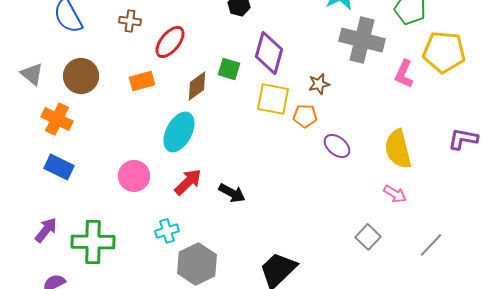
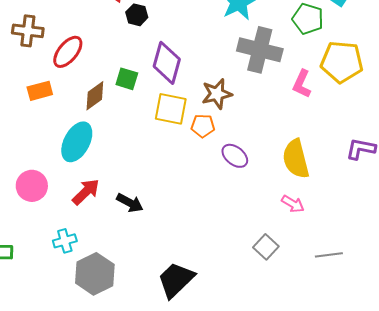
brown cross: (130, 21) -> (28, 31), size x1.4
brown star: (319, 84) -> (217, 94), size x1.4
gray line: (431, 245) -> (329, 255), turned 40

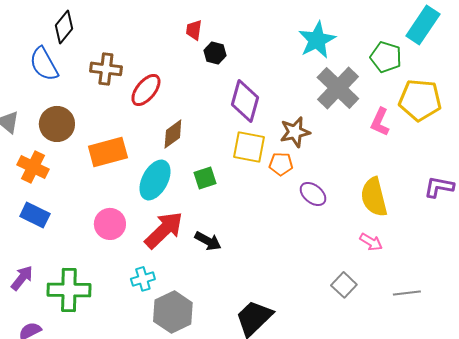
gray cross: (260, 50) -> (338, 88), turned 30
green square: (127, 79) -> (205, 178), moved, turned -35
orange rectangle: (40, 91) -> (108, 152), moved, size x1.5
red arrow: (86, 192) -> (164, 230), size x1.4

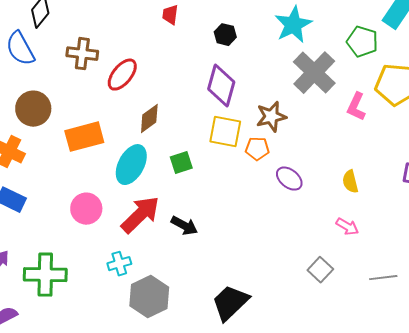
black hexagon: (215, 53) -> (225, 35), moved
yellow semicircle: (374, 197) -> (350, 182), size x0.6

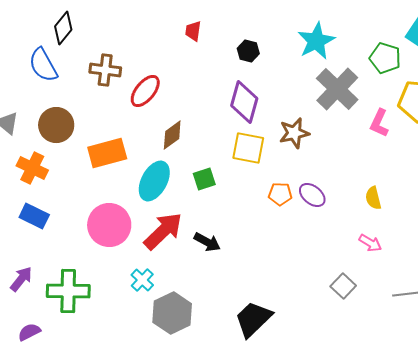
orange pentagon: (257, 149) -> (280, 194), moved
pink circle: (86, 209) -> (109, 225), size x1.4
cyan cross: (119, 264) -> (142, 280), turned -30

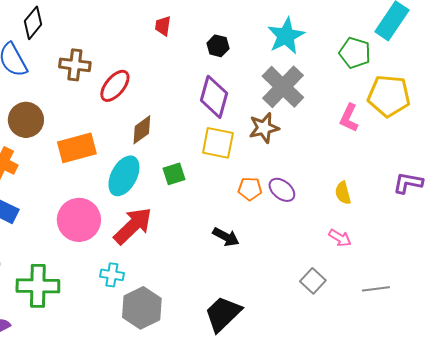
gray cross: (337, 89) -> (283, 87), moved
black arrow: (207, 242) -> (226, 237), moved
cyan cross: (142, 280) -> (112, 275), turned -35

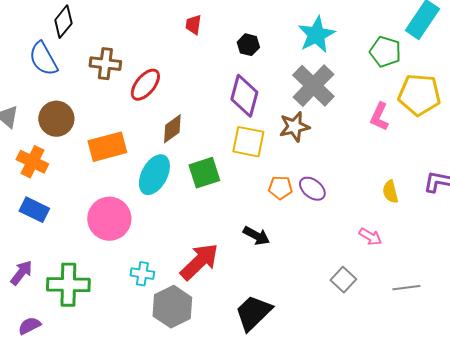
green square: (174, 174) -> (204, 173), size x1.4
yellow semicircle: (343, 193) -> (390, 192), moved
red arrow: (133, 226) -> (199, 262), moved

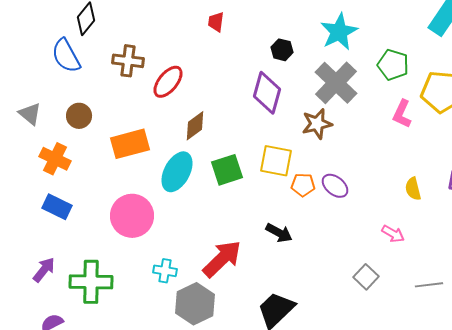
black hexagon: (248, 45) -> (282, 50), moved
green pentagon: (385, 52) -> (393, 65), moved
brown circle: (56, 119) -> (79, 116), size x0.7
yellow square: (248, 142) -> (276, 161), moved

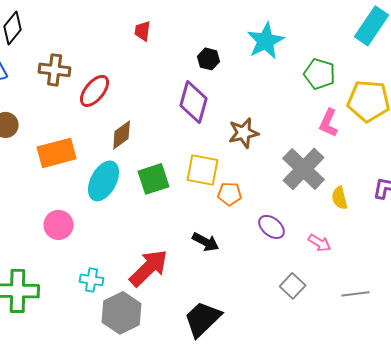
gray cross: (336, 83) -> (304, 169), moved
purple ellipse: (335, 186) -> (272, 227), moved
pink circle: (132, 216) -> (59, 225), size x0.7

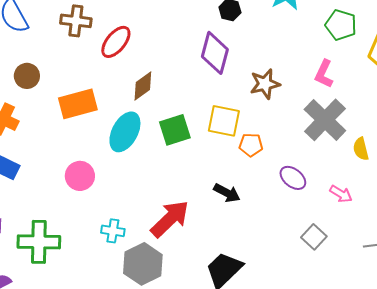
pink L-shape: (329, 123) -> (324, 74), moved

